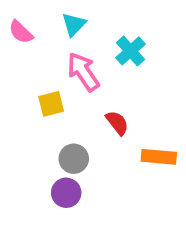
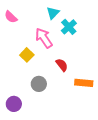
cyan triangle: (74, 24) -> (53, 13), moved
yellow square: (51, 104) -> (27, 55), turned -32
purple circle: (66, 193) -> (14, 104), moved

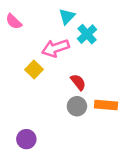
pink arrow: (44, 38) -> (55, 48), turned -75
gray circle: (39, 84) -> (77, 106), moved
purple circle: (14, 104) -> (26, 139), moved

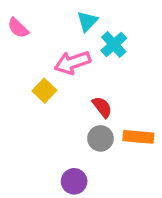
purple circle: (26, 139) -> (74, 181), moved

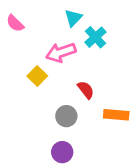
gray circle: (100, 138) -> (66, 116), moved

